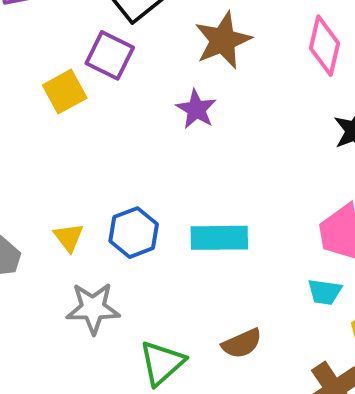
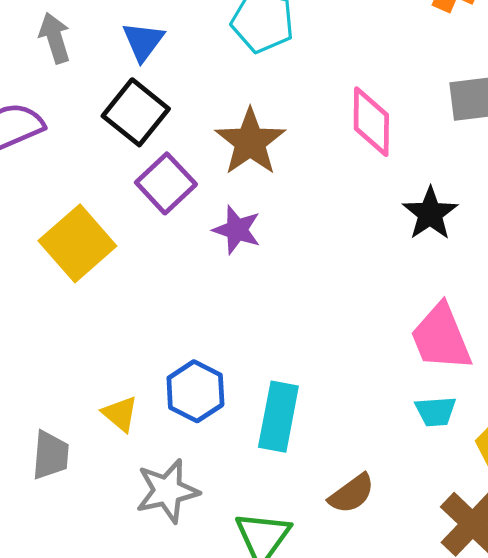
purple square: (110, 55) -> (166, 183), moved, turned 33
yellow square: (65, 92) -> (77, 243), size x1.4
cyan rectangle: (219, 238) -> (278, 417), moved, turned -66

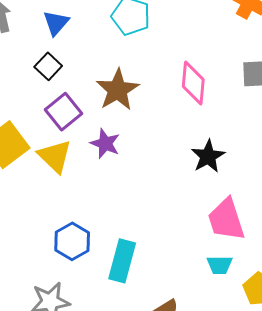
black square: (136, 112) -> (48, 66), size x0.7
black star: (430, 214) -> (208, 156), moved
yellow triangle: (120, 414) -> (55, 156), moved, size x1.5

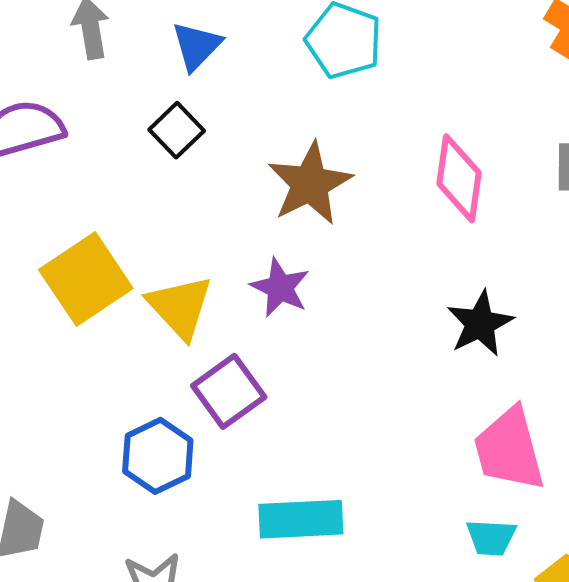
purple square: (64, 112) -> (229, 391), moved
blue hexagon: (72, 241) -> (158, 456), moved
cyan rectangle: (122, 261) -> (301, 519), turned 69

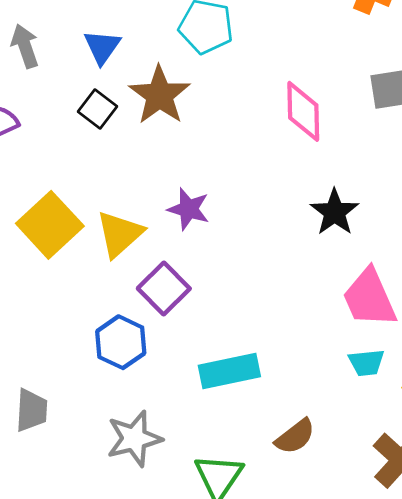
brown star: (310, 184) -> (160, 95), moved
yellow triangle: (180, 307) -> (120, 234), turned 40

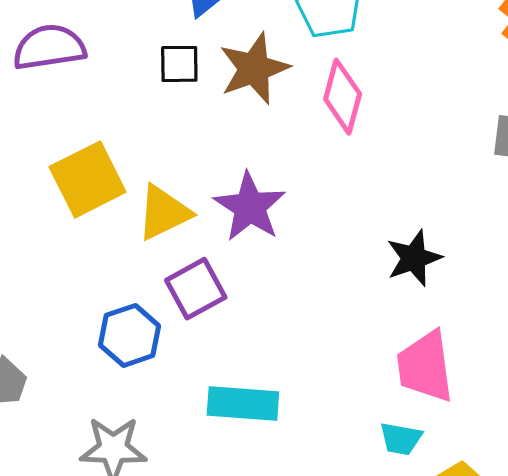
black square: (97, 109) -> (179, 64), turned 36
pink diamond: (303, 111) -> (343, 97), moved
purple star: (189, 209) -> (250, 207), size x1.4

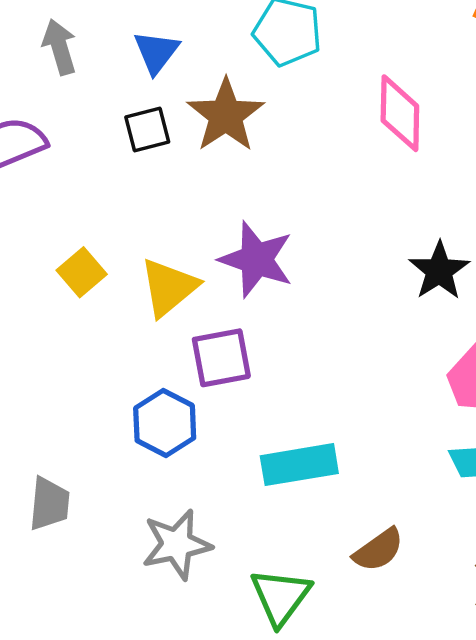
pink diamond: (343, 97) -> (400, 113), moved
yellow square: (88, 179) -> (82, 272), size x0.6
purple square: (196, 289) -> (221, 358), turned 32

